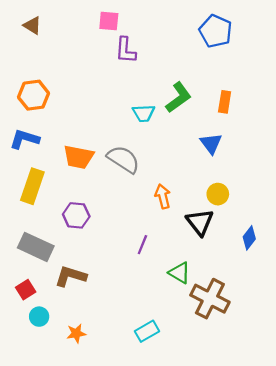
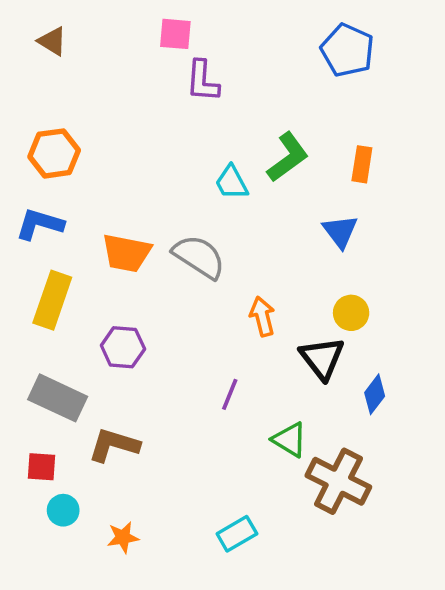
cyan trapezoid: (144, 113) -> (232, 182), turned 65
blue diamond: (249, 238) -> (375, 394), moved
red square: (26, 290) -> (41, 467), turned 36

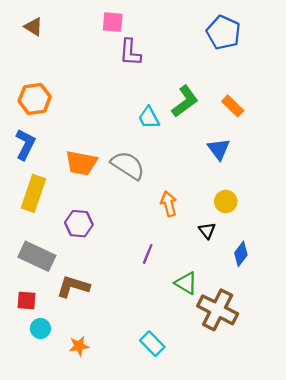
orange rectangle: (362, 164) -> (233, 106), turned -55
blue L-shape: (40, 224) -> (25, 144), turned 100
black triangle: (322, 358) -> (207, 231), size x0.6
cyan rectangle: (237, 534) -> (152, 344), turned 75

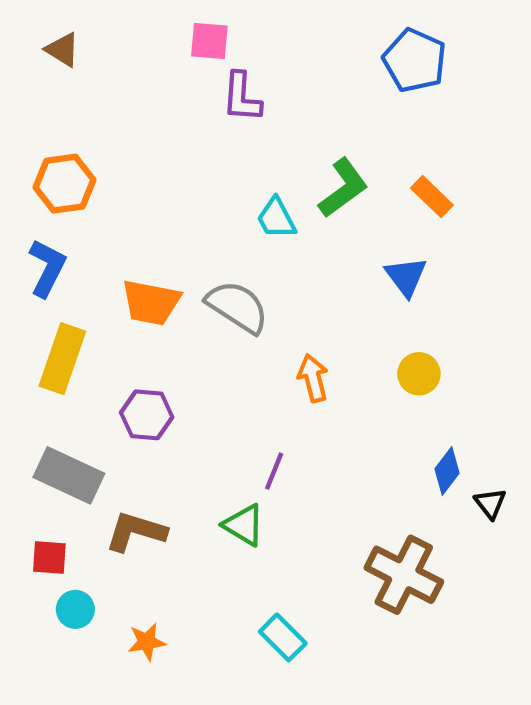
black triangle: (207, 231) -> (490, 503), moved
green triangle: (186, 283) -> (244, 525), moved

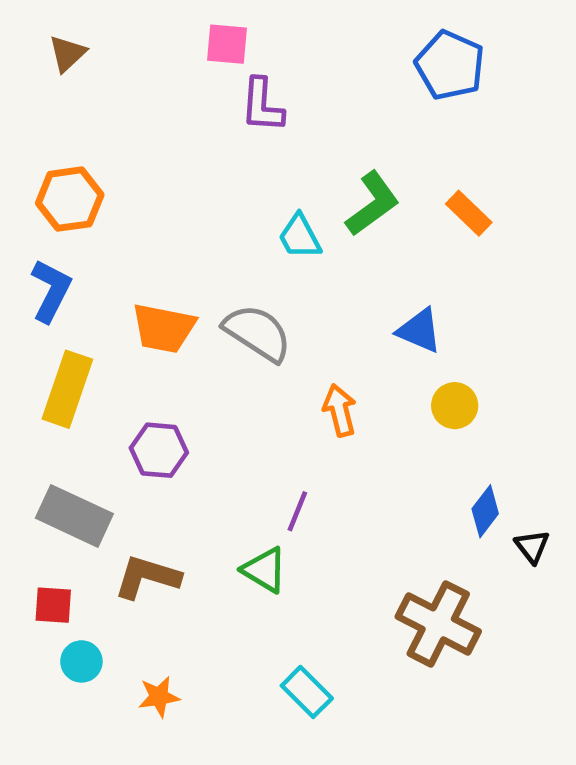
brown triangle: (62, 50) -> (67, 54), turned 45
blue triangle: (406, 277) -> (419, 331), moved, turned -30

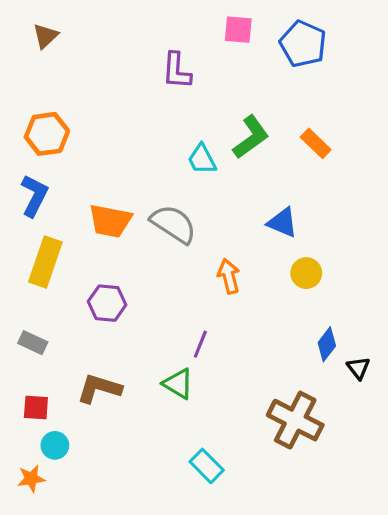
pink square: (227, 44) -> (238, 30), moved
gray rectangle: (74, 516) -> (33, 343), moved, size x0.6
orange star: (159, 697) -> (31, 479), moved

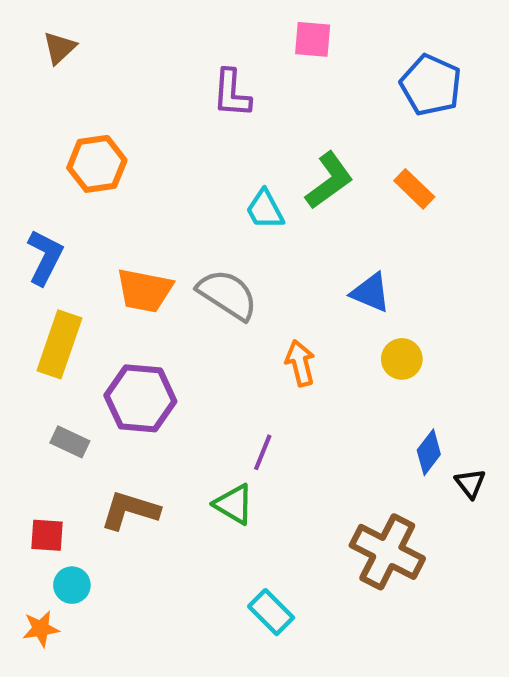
blue pentagon: (303, 44) -> (431, 85), moved
orange hexagon: (47, 134) -> (97, 164), moved
purple hexagon: (107, 303) -> (140, 398), size x1.4
gray rectangle: (33, 343) -> (70, 442), moved

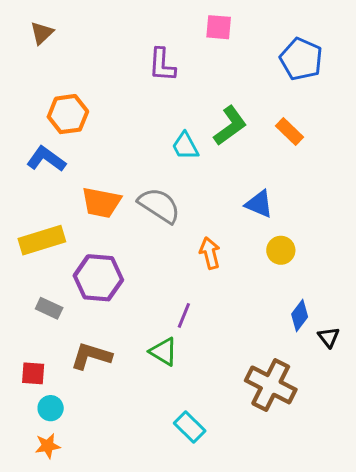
blue L-shape: (45, 257) -> (46, 159), moved, turned -81
yellow rectangle: (59, 344) -> (42, 240), turned 54
orange star: (41, 629) -> (48, 446), moved

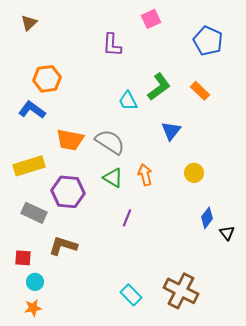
pink square: (219, 27) -> (151, 19), turned -30
blue triangle: (259, 204) -> (171, 131), moved, turned 45
gray rectangle: (49, 308) -> (34, 213), size x1.4
green triangle: (164, 352) -> (113, 178), moved
brown cross: (271, 385) -> (181, 291), moved

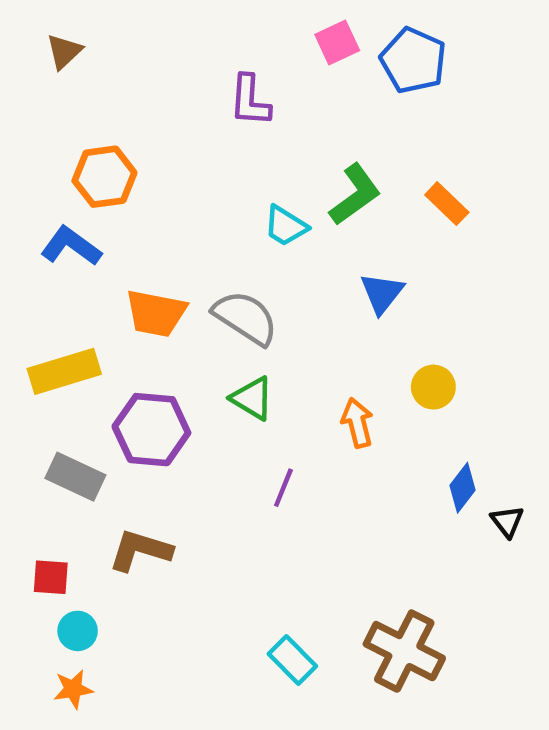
blue pentagon: (208, 41) -> (413, 60), moved
cyan trapezoid: (128, 101) -> (286, 226), turned -30
orange arrow: (145, 175) -> (357, 423), moved

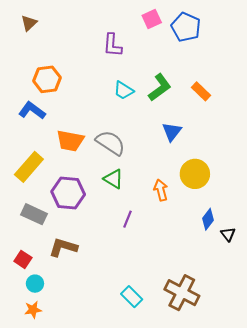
cyan trapezoid: (286, 226) -> (124, 90), moved
yellow rectangle: (64, 371) -> (29, 167), turned -32
yellow circle: (433, 387) -> (195, 174), size x1.5
red square: (51, 577) -> (23, 259), turned 30

